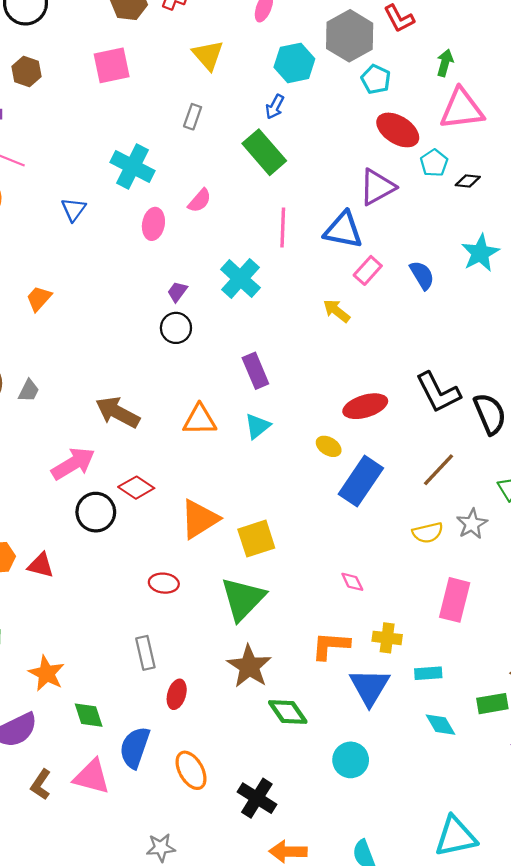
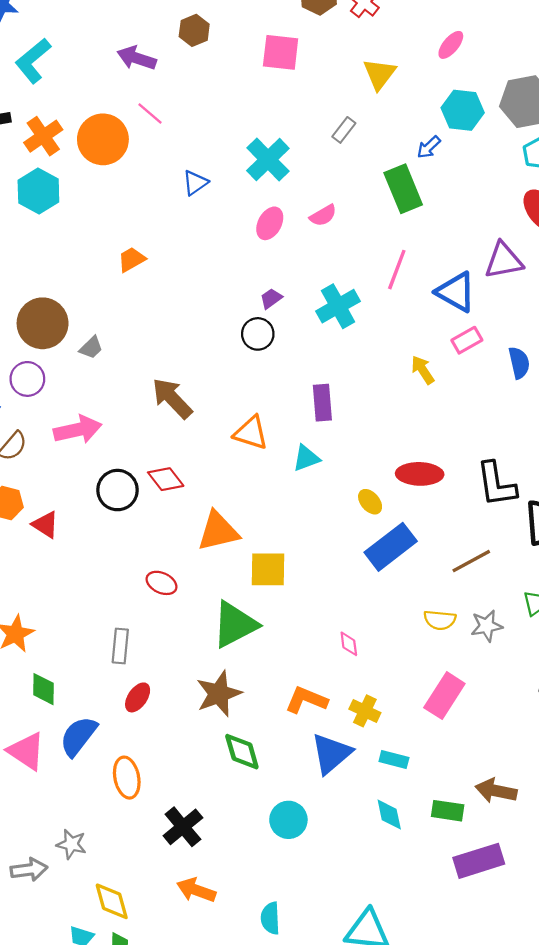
pink arrow: (73, 464) -> (78, 430), moved

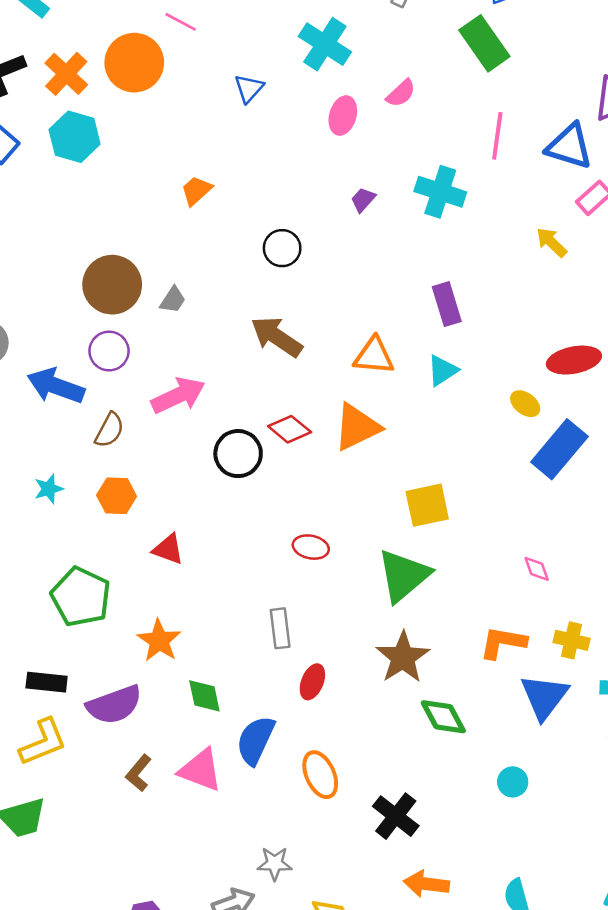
cyan cross: (338, 306) -> (440, 192), turned -30
black circle: (258, 334) -> (282, 248), moved
red triangle: (45, 525) -> (168, 549), moved
orange triangle: (218, 531) -> (357, 427), moved
cyan circle: (288, 820) -> (513, 782), size x0.7

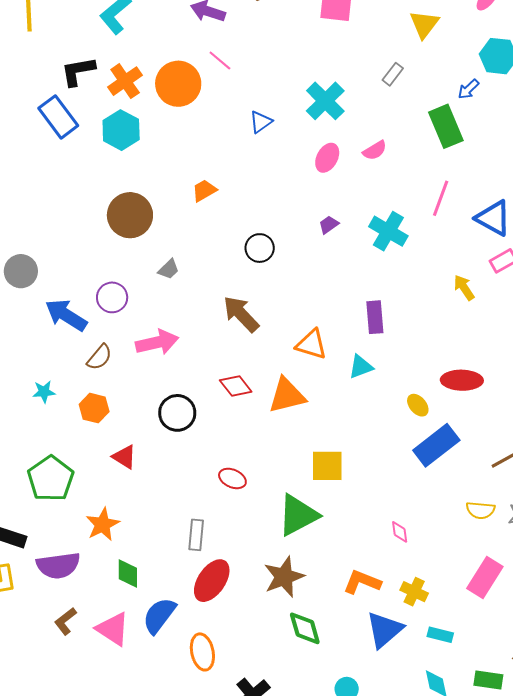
brown circle: (112, 285) -> (130, 215), moved
black circle: (238, 454) -> (177, 413), moved
red ellipse: (312, 682) -> (212, 581), size x1.6

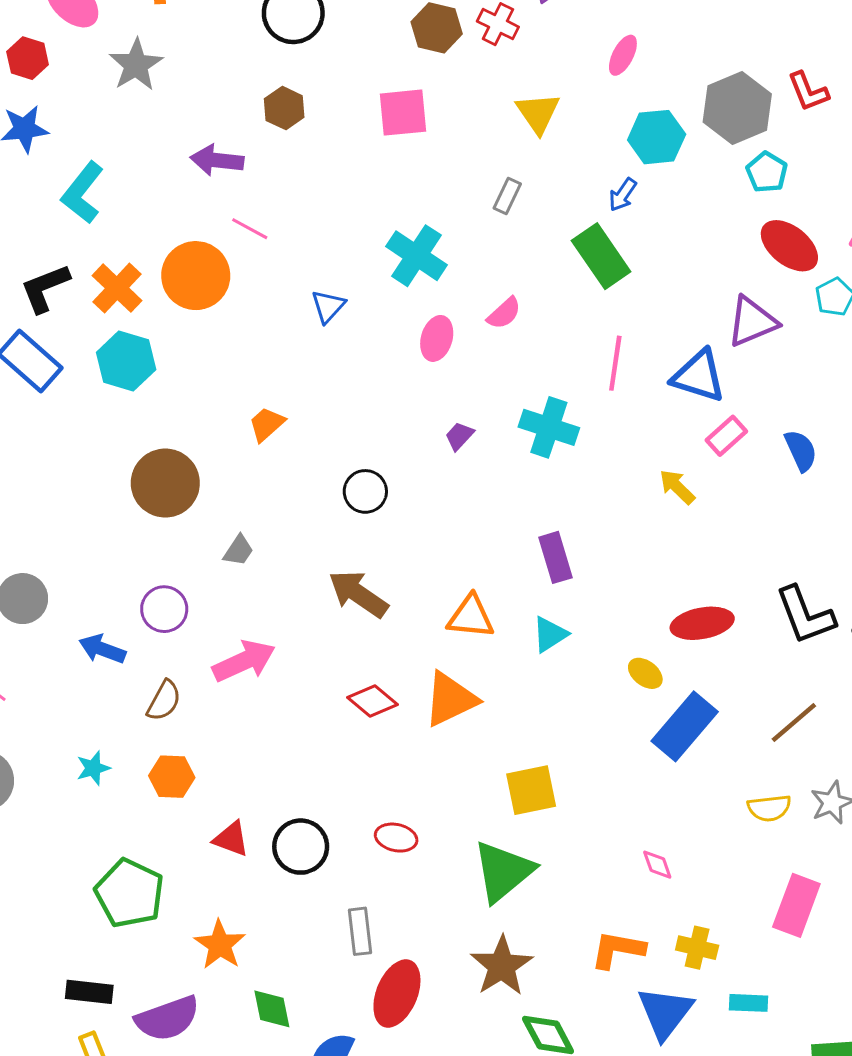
blue arrow: (66, 315) -> (102, 649), size x0.7
black circle: (177, 413) -> (301, 847), moved

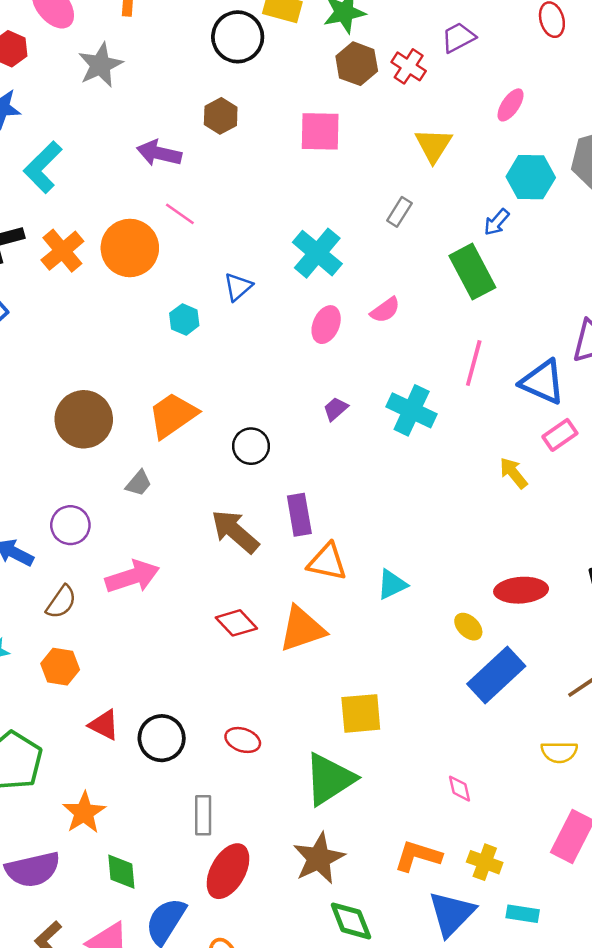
cyan hexagon: (126, 361) -> (184, 319), moved, size x0.6
orange trapezoid: (267, 424) -> (173, 415), moved, size x1.6
purple rectangle: (556, 557) -> (299, 515), moved

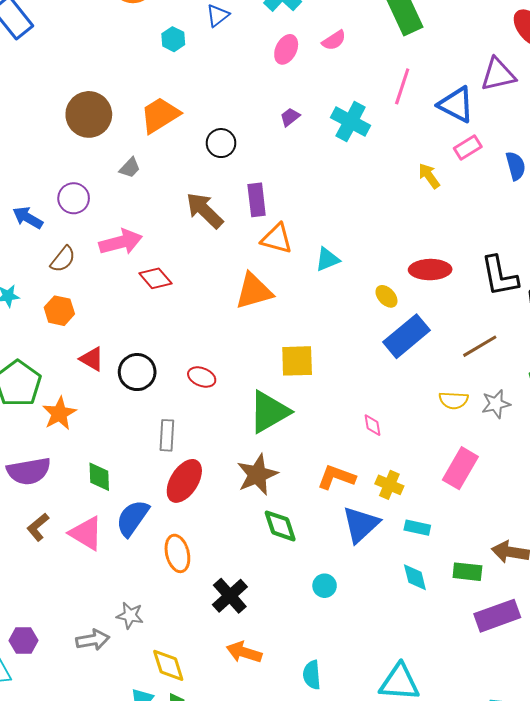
red diamond: (236, 623) -> (155, 278), moved
orange star: (84, 813) -> (59, 413), moved

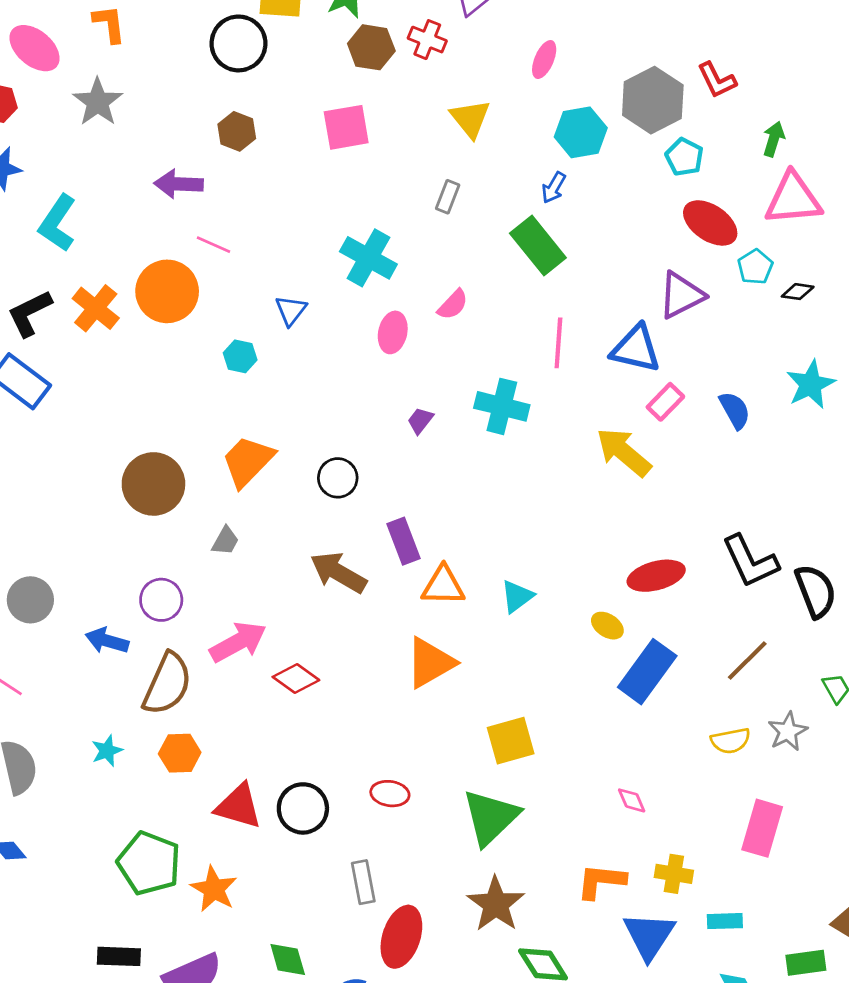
yellow arrow: (429, 176) -> (624, 452), size x1.6
brown semicircle: (63, 259) -> (167, 684), size x1.6
red triangle: (92, 359) -> (239, 806), size x1.4

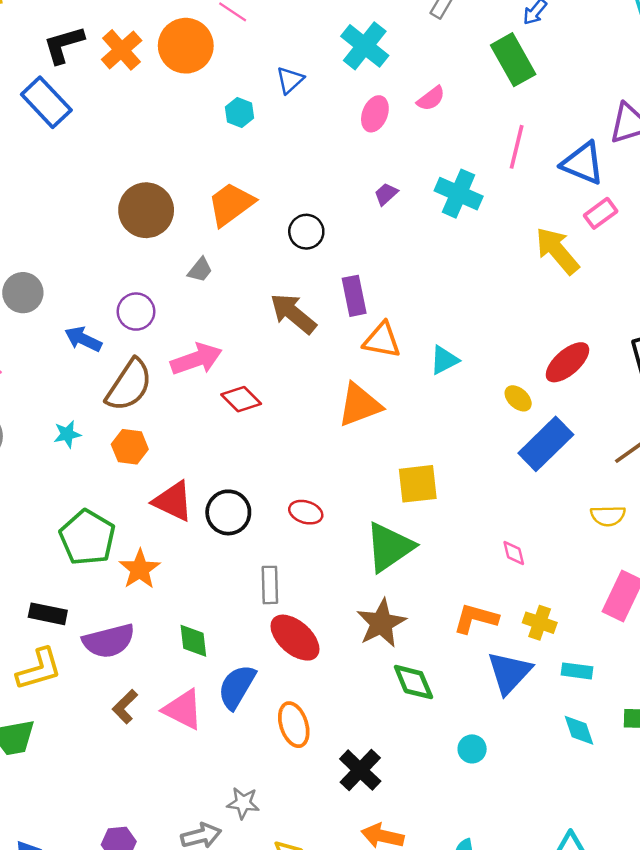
red ellipse: (656, 576) -> (567, 362), turned -36
red ellipse: (401, 937) -> (295, 638), turned -76

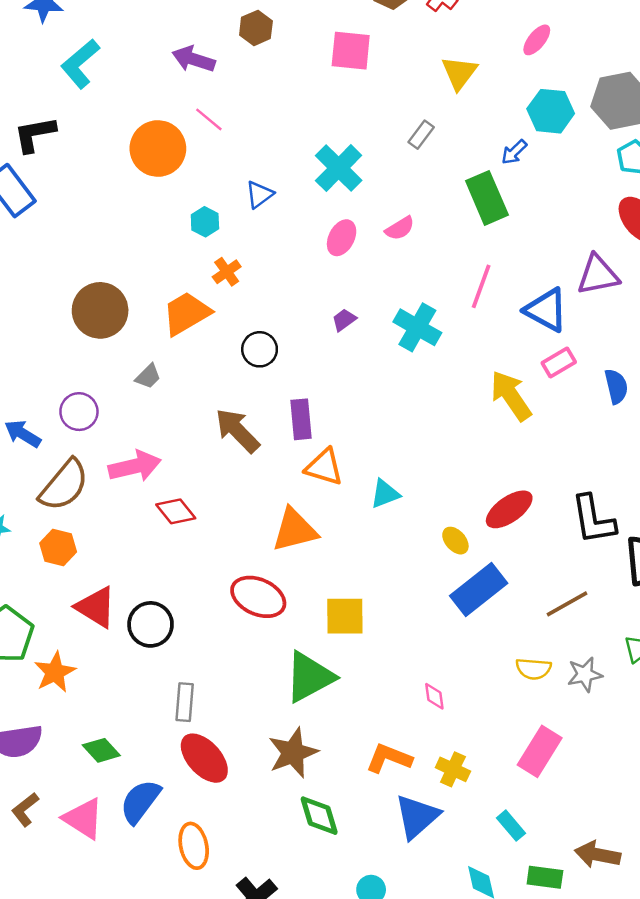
orange cross: (122, 50) -> (227, 272), moved, size x0.7
red ellipse: (306, 512) -> (258, 597), moved, size x1.6
green diamond: (193, 641) -> (101, 750), turned -42
cyan rectangle: (577, 671) -> (511, 826), moved, turned 36

